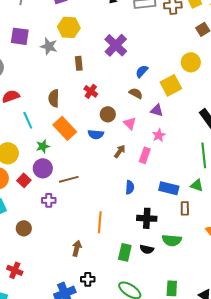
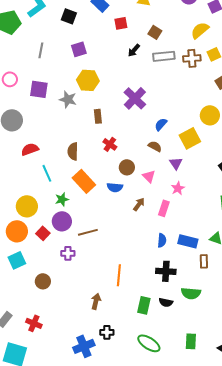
purple triangle: (157, 110) -> (176, 163), turned 40
blue semicircle: (130, 187) -> (162, 240), moved

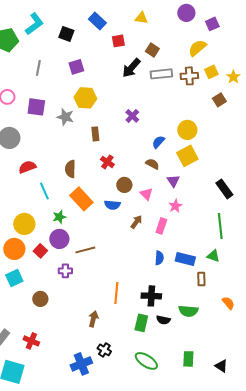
black arrow: (134, 50) -> (131, 68), size x1.5
purple cross: (135, 98) -> (132, 116), size x0.6
yellow circle: (210, 115) -> (187, 130), moved
black cross: (166, 271) -> (151, 296), moved
black cross: (107, 332) -> (104, 350), turned 32

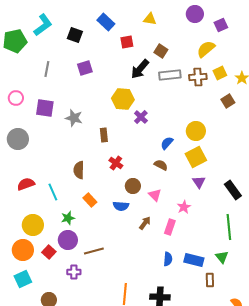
yellow hexagon: (85, 98) -> (123, 99), moved
red semicircle: (27, 167) -> (26, 184), moved
purple triangle: (173, 181) -> (199, 182), moved
orange rectangle: (81, 199) -> (90, 200), size x0.6
green triangle: (213, 256) -> (222, 257), turned 32

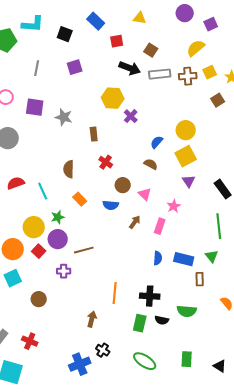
cyan L-shape: (43, 25) -> (33, 24), turned 40
black arrow: (140, 69) -> (130, 68), turned -110
yellow circle: (33, 225) -> (34, 227), moved

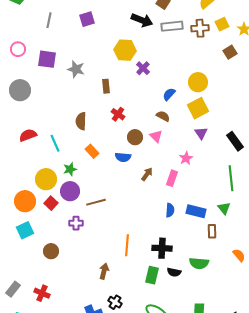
pink triangle: (145, 194) -> (156, 136), moved

